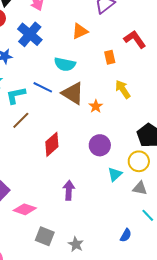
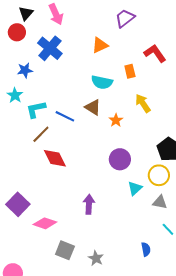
cyan semicircle: (65, 64) -> (102, 82), moved
blue line: (43, 87) -> (65, 116), moved
brown triangle: (73, 93) -> (93, 107), size x0.7
red diamond: (52, 144) -> (55, 158), moved, turned -75
blue semicircle: (126, 235) -> (146, 249), turned -40

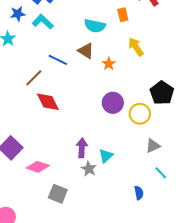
cyan L-shape: (36, 109) -> (43, 22), moved, turned 55
yellow circle: (159, 175) -> (140, 114), moved
cyan triangle: (135, 188) -> (106, 156), moved
gray triangle: (160, 202) -> (153, 146), turned -35
gray star: (96, 258) -> (89, 169), moved

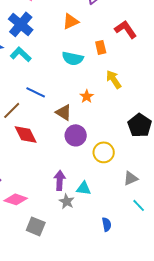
brown triangle: (86, 51) -> (64, 112), moved
purple circle: (113, 103) -> (76, 135), moved
yellow circle: (140, 114) -> (104, 152), moved
cyan triangle: (106, 156) -> (84, 188), turned 49
blue semicircle: (139, 193) -> (107, 224), moved

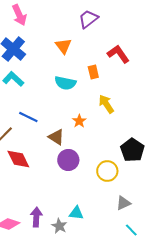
orange triangle: (71, 21) -> (63, 46), turned -42
yellow circle: (104, 152) -> (107, 171), moved
purple arrow: (60, 180) -> (36, 217), moved

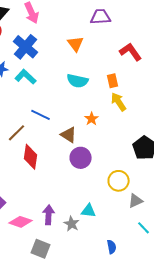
purple trapezoid: (88, 19) -> (101, 17), turned 35
orange rectangle: (93, 72) -> (113, 81), moved
red diamond: (18, 159) -> (31, 157), turned 35
yellow circle: (107, 171) -> (119, 181), moved

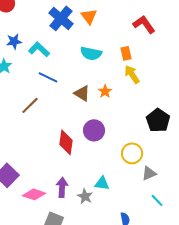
blue cross: (26, 47) -> (61, 18), moved
blue line: (41, 115) -> (48, 77), moved
brown triangle: (69, 135) -> (82, 93), moved
red diamond: (31, 157) -> (66, 142), moved

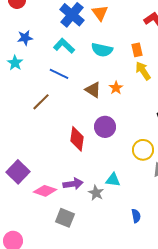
cyan L-shape: (39, 49) -> (64, 46), moved
purple arrow: (62, 187) -> (73, 184), turned 78

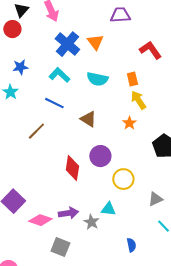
orange star: (116, 88) -> (129, 123), moved
yellow circle: (143, 150) -> (123, 179), moved

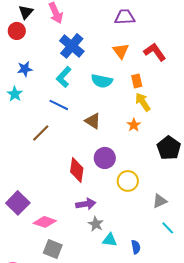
orange triangle: (95, 42) -> (121, 51), moved
cyan L-shape: (59, 75) -> (64, 77), turned -90
cyan triangle: (108, 209) -> (110, 240), moved
purple arrow: (68, 213) -> (86, 204), moved
gray square: (60, 247) -> (53, 249), moved

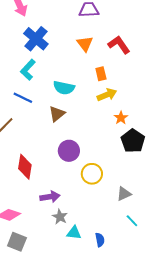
cyan semicircle: (102, 81) -> (64, 88), moved
yellow arrow: (143, 102) -> (107, 95), turned 102
brown triangle: (93, 121) -> (57, 114), turned 48
orange star: (134, 125) -> (121, 118), moved
red diamond: (77, 170) -> (25, 167), moved

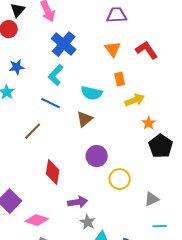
orange rectangle: (101, 74) -> (120, 79), moved
cyan line: (132, 221) -> (160, 226), turned -48

